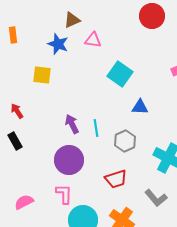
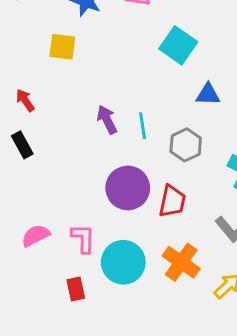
purple circle: (69, 160) -> (128, 188), moved
red trapezoid: (116, 179) -> (172, 201), turned -60
pink L-shape: (64, 194) -> (83, 238), moved

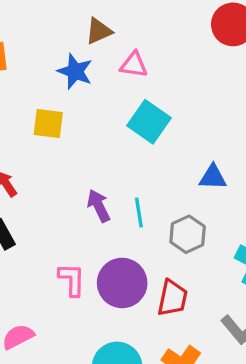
cyan square: (178, 45) -> (149, 122), moved
pink L-shape: (83, 238) -> (72, 280), moved

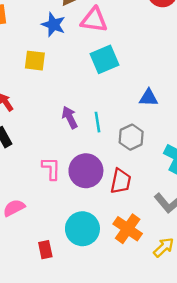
pink triangle: (134, 65) -> (94, 20), size x1.4
cyan square: (149, 122) -> (104, 59), turned 32

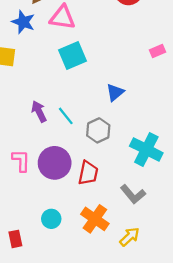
blue triangle: (149, 98) -> (115, 92), turned -42
cyan line: (98, 122) -> (66, 116), turned -30
cyan circle: (82, 229) -> (51, 219), size x0.6

